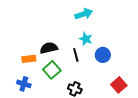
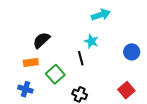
cyan arrow: (84, 14) -> (101, 15), moved
black semicircle: (49, 48) -> (41, 40), moved, turned -30
blue circle: (103, 55) -> (132, 52), moved

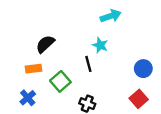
blue circle: (132, 52) -> (143, 69), moved
blue cross: (25, 89) -> (28, 98), turned 32

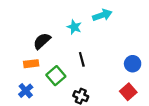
cyan star: (100, 45) -> (74, 27), moved

